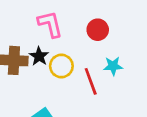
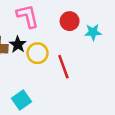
cyan star: (113, 66) -> (93, 32), moved

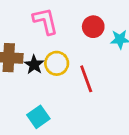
black star: (18, 45) -> (34, 65), moved

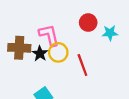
pink L-shape: (45, 21) -> (49, 35), moved

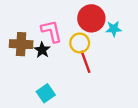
red circle: (88, 23) -> (91, 18), size x1.5
yellow circle: (58, 52) -> (80, 43), moved

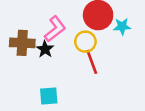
pink L-shape: (52, 31) -> (55, 29), turned 65
cyan square: (46, 93) -> (49, 96), turned 30

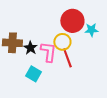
pink L-shape: (55, 29) -> (48, 52), moved, turned -45
cyan square: (49, 96) -> (33, 74), moved, turned 35

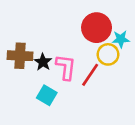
yellow circle: (62, 42) -> (108, 54), moved
red line: (67, 58) -> (90, 75), turned 54

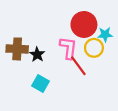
pink L-shape: (66, 67) -> (68, 48), moved
red line: (90, 75) -> (78, 66), turned -70

